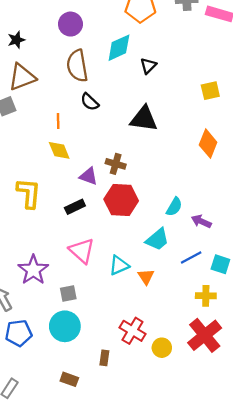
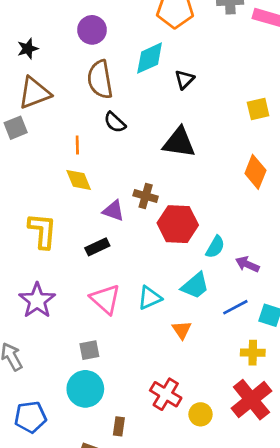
red hexagon: (121, 200) -> (178, 224), moved
cyan triangle: (119, 265) -> (150, 298), moved
purple star: (33, 270) -> (37, 300), moved
blue pentagon: (19, 333) -> (30, 417), moved
brown rectangle: (104, 358) -> (119, 426), moved

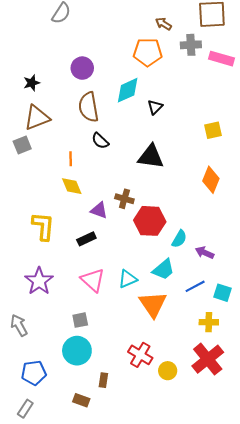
orange triangle: (182, 330) -> (153, 304), size x1.8

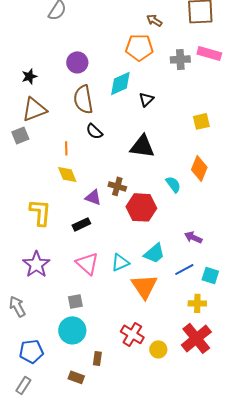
gray cross: (191, 45) -> (180, 59), moved
cyan semicircle: (179, 239) -> (173, 184), moved, turned -66

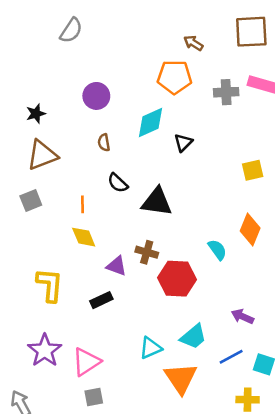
brown semicircle: (83, 99) -> (104, 143), size x0.5
gray square: (20, 135) -> (31, 201), moved
black triangle: (142, 146) -> (157, 202), moved
pink triangle: (87, 263) -> (86, 362), moved, turned 45

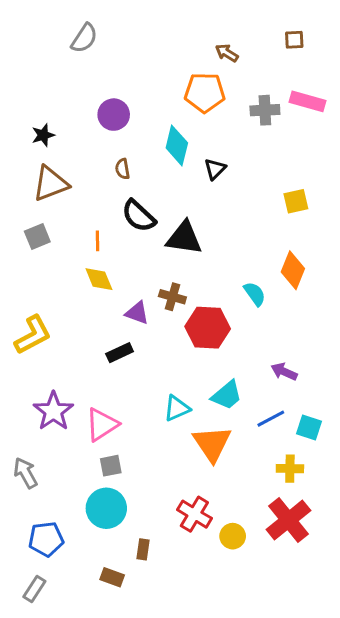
brown square: (251, 32) -> (294, 40), size x0.5
cyan diamond: (151, 122) -> (177, 145), turned -52
black semicircle: (118, 183) -> (139, 216), size x1.4
yellow L-shape: (50, 285) -> (33, 335), moved, turned 57

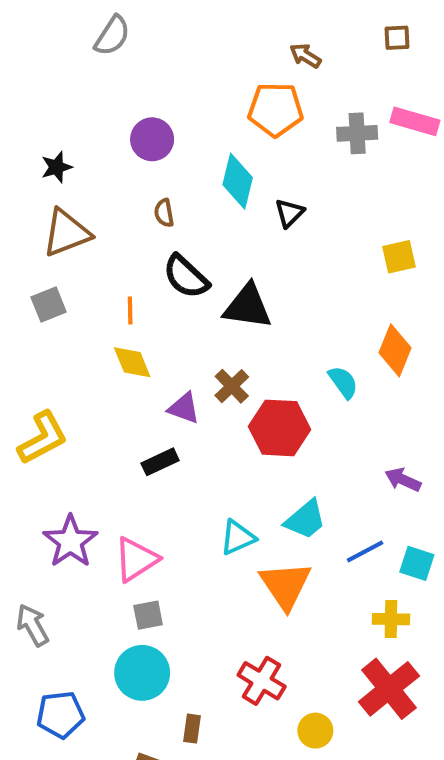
brown cross: (172, 297) -> (232, 386), turned 30
purple arrow: (284, 372) -> (403, 480), moved
yellow circle: (233, 536) -> (315, 731), moved

